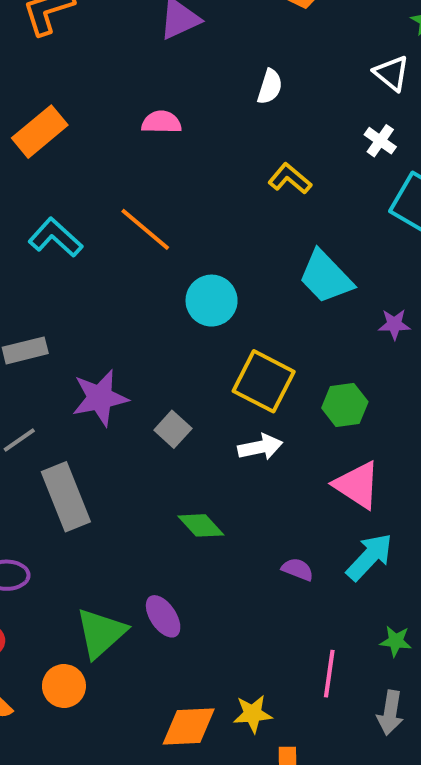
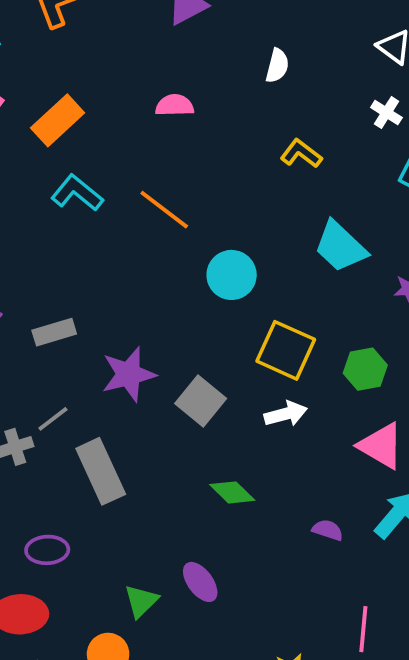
cyan L-shape: (55, 238) -> (77, 193), moved
gray square: (173, 429) -> (201, 401), size x1.4
green triangle: (101, 633) -> (141, 601), size x0.7

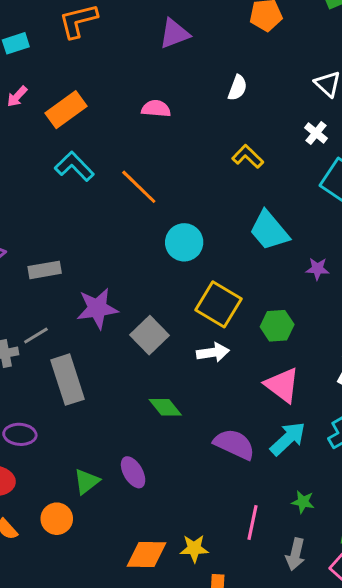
purple semicircle: (328, 530) -> (234, 444), size x1.8

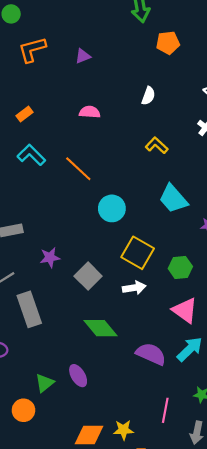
purple triangle: (174, 34) -> (83, 56), moved, size x0.7
orange rectangle: (66, 110) -> (25, 114), size x0.6
purple star: (97, 308) -> (50, 257), size x0.7
green diamond: (165, 407) -> (101, 328), size x1.4

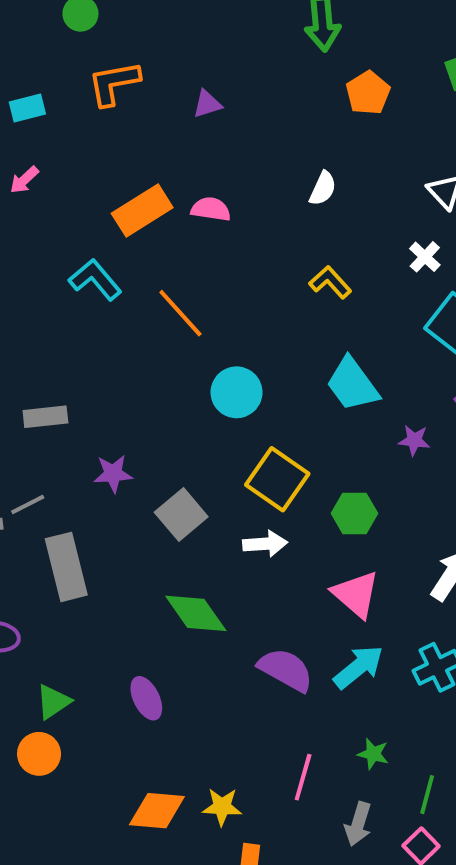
orange pentagon: (168, 43) -> (368, 93), turned -30
orange rectangle: (25, 114) -> (142, 211), moved, size x1.8
green triangle: (45, 383) -> (53, 702), moved

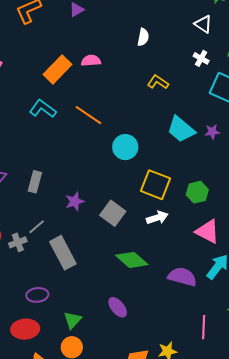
gray rectangle: (45, 417) -> (35, 182), turned -55
purple star: (414, 440) -> (212, 132), moved

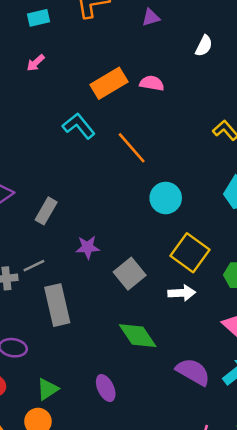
white semicircle: (143, 37) -> (204, 46), moved

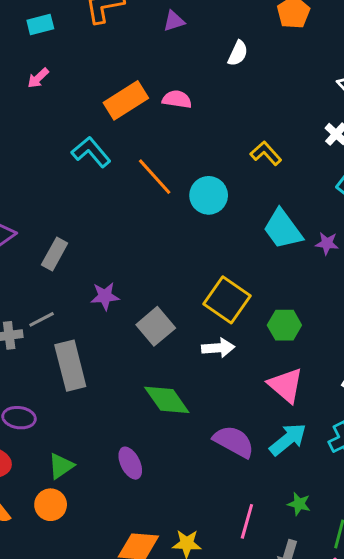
cyan circle: (166, 198) -> (209, 195), moved

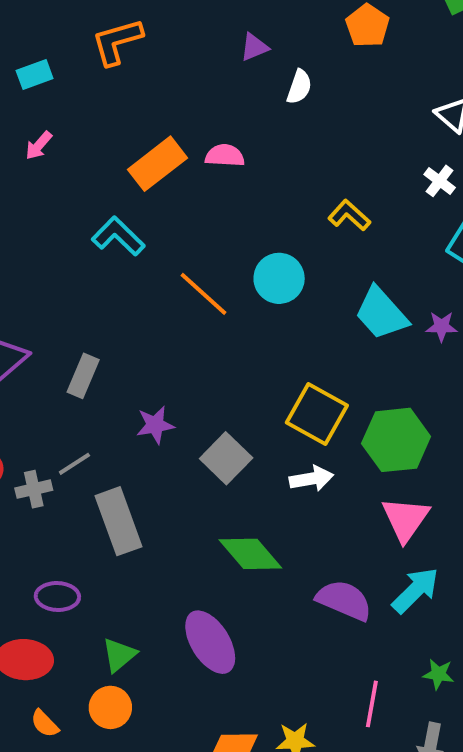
purple triangle: (174, 21) -> (254, 47), moved
orange line: (155, 177) -> (204, 294), moved
green hexagon: (284, 325) -> (396, 440), size x1.5
pink triangle: (286, 385) -> (406, 519), turned 30
purple ellipse: (130, 463) -> (210, 642), size x1.5

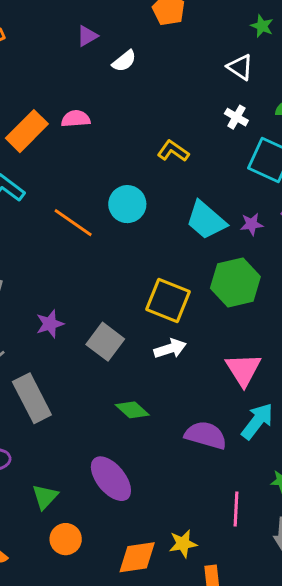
white semicircle: (299, 87) -> (124, 61), turned 40
green hexagon: (396, 440) -> (235, 282), moved
green diamond: (250, 554) -> (132, 410), size x0.7
orange circle: (110, 707) -> (66, 539), moved

